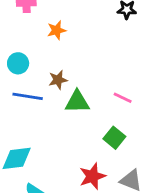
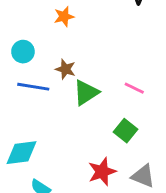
brown star: (58, 80) -> (65, 69), turned 30
green triangle: (77, 102) -> (86, 93), turned -32

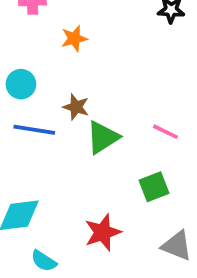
green square: (125, 131) -> (154, 187), turned 30
red star: (102, 172) -> (103, 232), moved

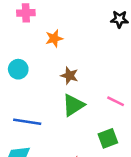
brown star: (76, 107) -> (69, 76), moved
blue line: (34, 130) -> (27, 122), moved

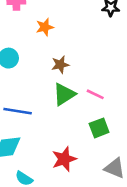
brown star: (69, 76) -> (60, 65), turned -30
pink line: (116, 101) -> (95, 94), moved

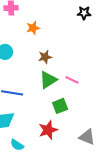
green square: (99, 128) -> (60, 106), moved

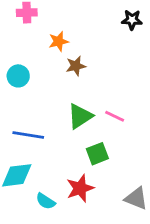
brown star: (45, 57) -> (76, 66), moved
cyan semicircle: (17, 145) -> (46, 201), moved

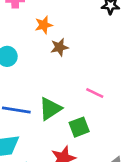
green triangle: (80, 116) -> (50, 109), moved

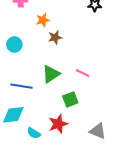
green triangle: (50, 109) -> (51, 74), moved

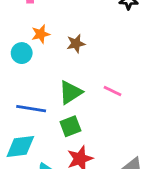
orange star: (43, 20) -> (41, 34), moved
green square: (70, 99) -> (70, 126), moved

